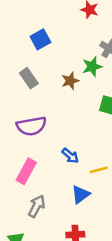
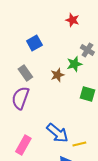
purple semicircle: (31, 126) -> (20, 98), moved, turned 120
blue arrow: (70, 156) -> (57, 133), size x1.6

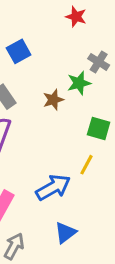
blue arrow: (57, 133) -> (53, 187), turned -70
yellow line: (79, 144) -> (87, 165), moved, turned -48

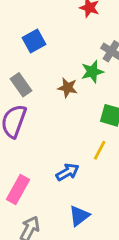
brown star: (53, 100) -> (68, 88), turned 30
blue arrow: (53, 187) -> (68, 172), size x0.7

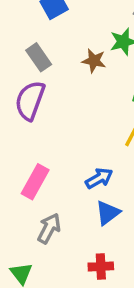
blue arrow: (68, 172) -> (99, 178), moved

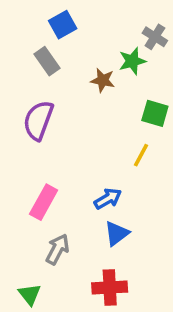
gray rectangle: (39, 57) -> (47, 61), moved
red cross: (101, 266) -> (110, 287), size x1.4

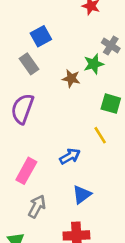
yellow line: (141, 155) -> (100, 135), turned -60
blue arrow: (108, 199) -> (70, 156), moved

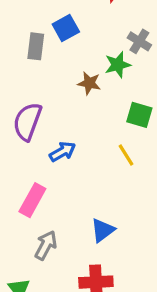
blue square: (41, 36) -> (66, 28), moved
gray rectangle: (29, 64) -> (36, 46), moved, turned 42
blue arrow: (70, 156) -> (63, 152), moved

